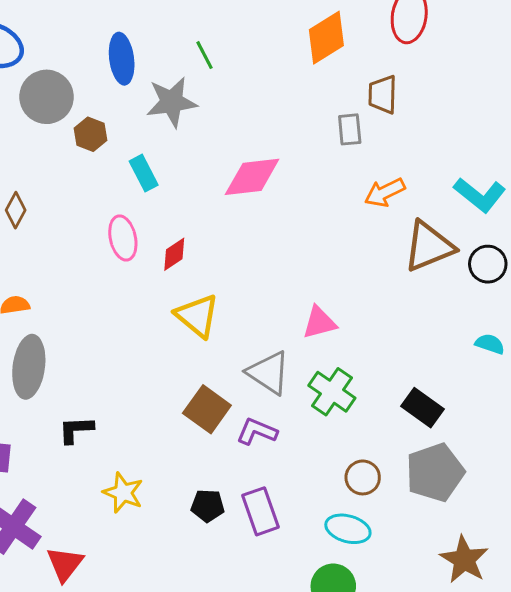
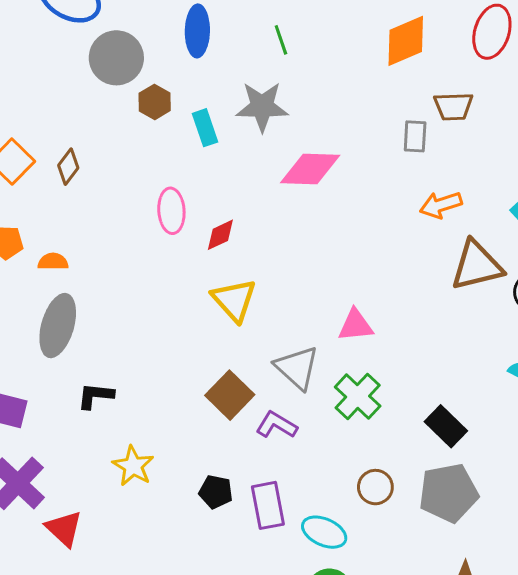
brown trapezoid: (383, 95) -> (453, 106), turned -102
gray star: (172, 102) -> (262, 107), moved
cyan rectangle: (144, 173) -> (205, 128), moved
cyan ellipse: (348, 529) -> (324, 532), moved
red triangle: (65, 564) -> (64, 529), turned -33

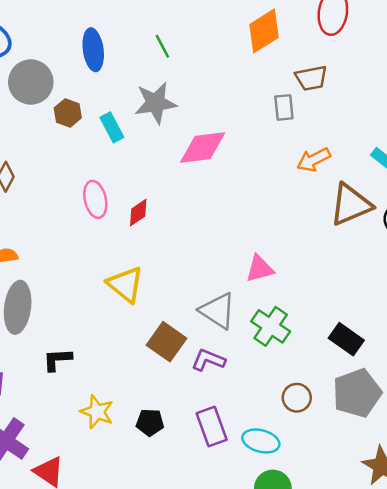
yellow triangle: (234, 300) -> (125, 284), moved
black pentagon: (216, 492) -> (150, 422), moved

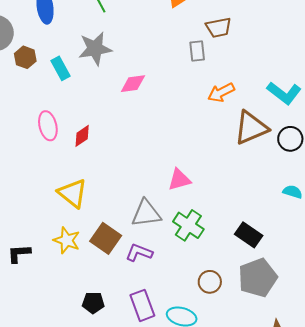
pink diamond: (203, 148) -> (133, 84), size x0.7
gray triangle: (218, 311) -> (146, 213), turned -40
yellow star: (97, 412) -> (67, 240), moved

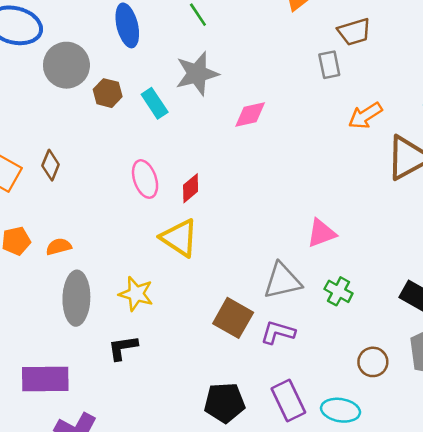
yellow triangle: (73, 193) -> (179, 238), moved
green cross: (188, 225) -> (339, 291), size x0.7
yellow star: (67, 240) -> (136, 294), moved
black pentagon: (93, 303) -> (225, 403), size x1.4

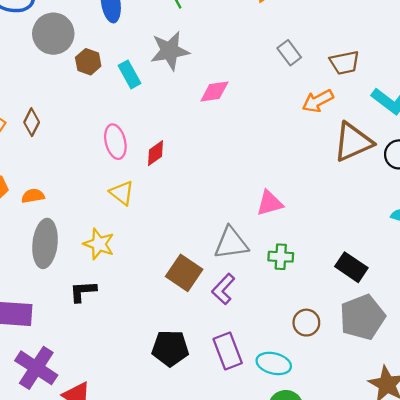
brown trapezoid: (354, 32) -> (345, 63), moved
gray rectangle: (329, 65) -> (289, 53), turned -30
yellow triangle: (179, 238) -> (122, 193), moved, size x0.7
green cross: (339, 291) -> (281, 257), turned -30
purple L-shape: (278, 332) -> (223, 289), turned -68

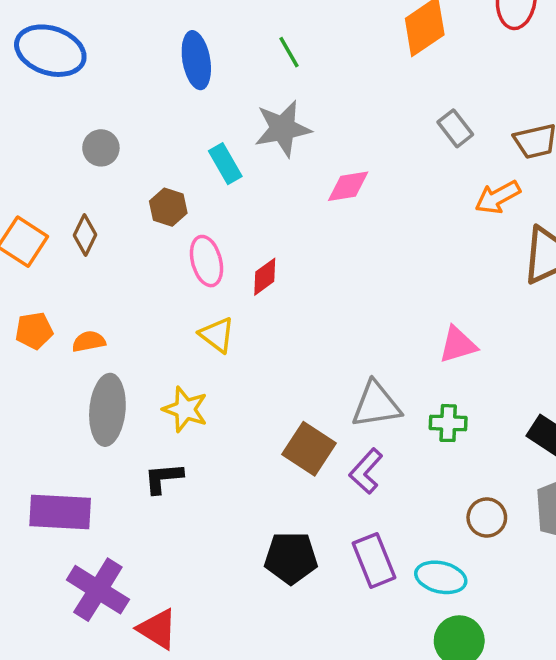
gray circle: (53, 34) -> (101, 148), moved, size x0.6
brown hexagon: (88, 62) -> (168, 207), moved
pink triangle: (270, 203) -> (458, 345), moved

